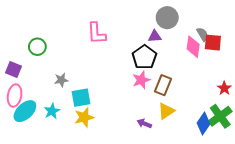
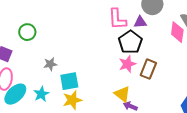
pink L-shape: (97, 33) -> (117, 19), moved
yellow triangle: (166, 111) -> (122, 94), moved, turned -48

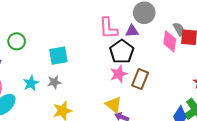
gray star: (50, 64) -> (54, 82), moved
cyan square: (69, 81) -> (58, 56), moved
cyan star: (41, 94) -> (31, 83), moved

